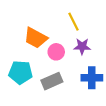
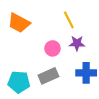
orange trapezoid: (36, 38) -> (19, 23), moved
cyan pentagon: (21, 72) -> (19, 82), moved

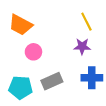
yellow line: (69, 20) -> (86, 22), moved
pink circle: (52, 48) -> (33, 52), moved

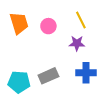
orange trapezoid: (21, 25) -> (19, 23), turned -135
pink circle: (33, 52) -> (48, 26), moved

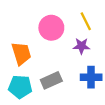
orange trapezoid: (19, 23) -> (21, 54), moved
pink circle: (48, 26) -> (51, 28), size x1.5

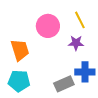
gray rectangle: (51, 80) -> (64, 84), moved

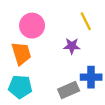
pink circle: (48, 26) -> (32, 26), moved
purple star: (76, 43) -> (72, 46), moved

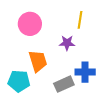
yellow line: (86, 21) -> (80, 20), turned 36
orange trapezoid: (21, 54) -> (38, 61), moved

